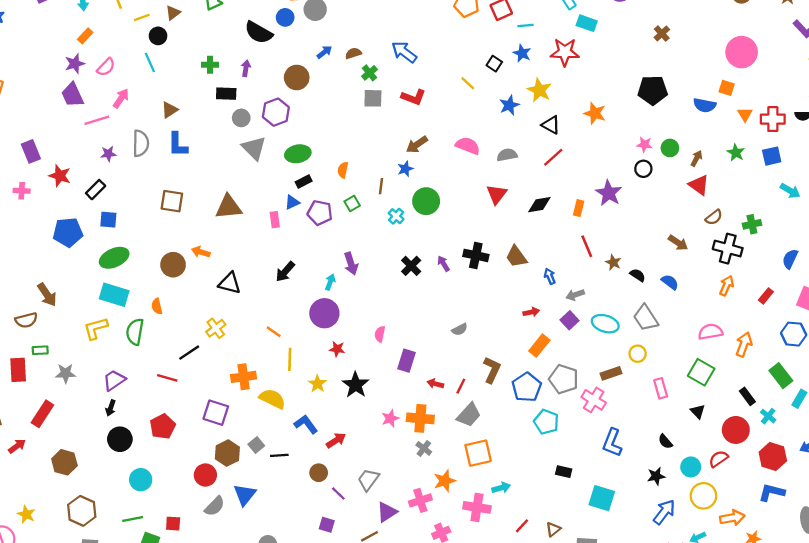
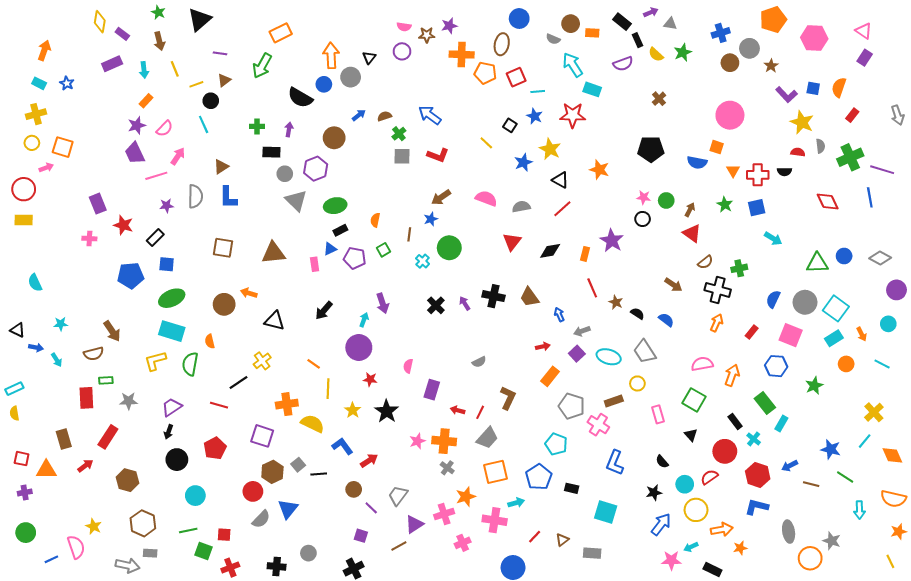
blue pentagon: (527, 387) -> (539, 477), moved

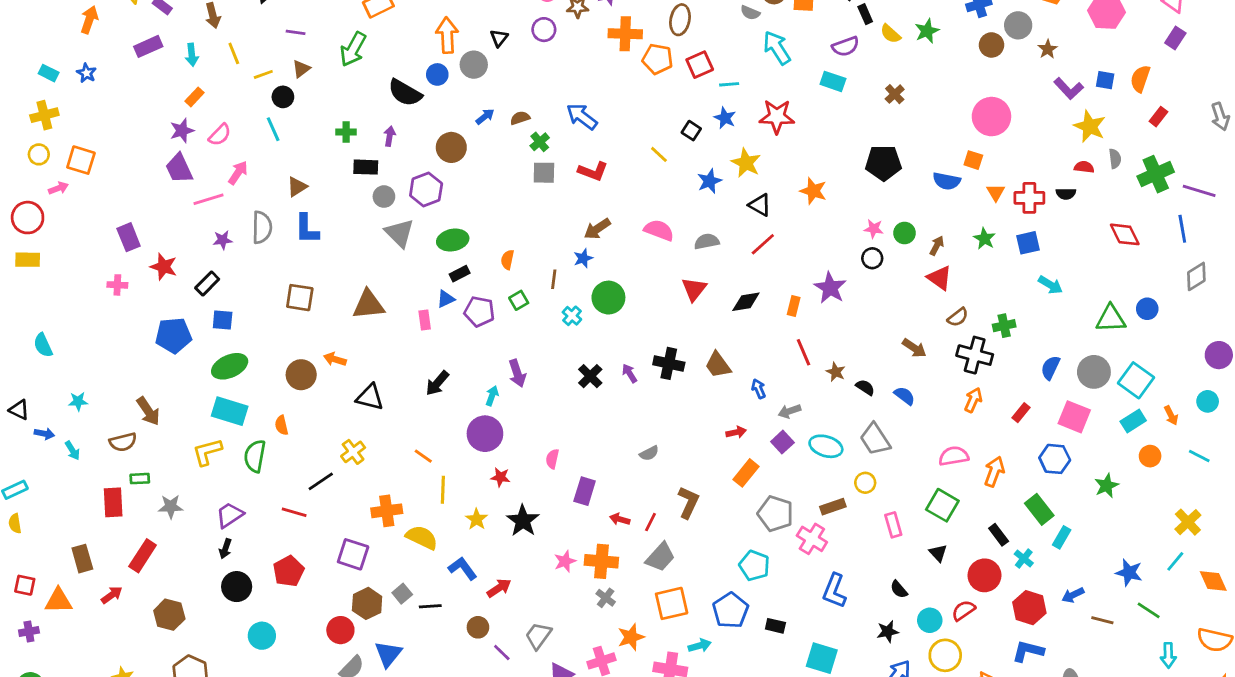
orange arrow: (44, 50) -> (89, 20), moved
cyan rectangle: (592, 89) -> (833, 81), moved
gray diamond: (880, 258) -> (1196, 276), moved, turned -60

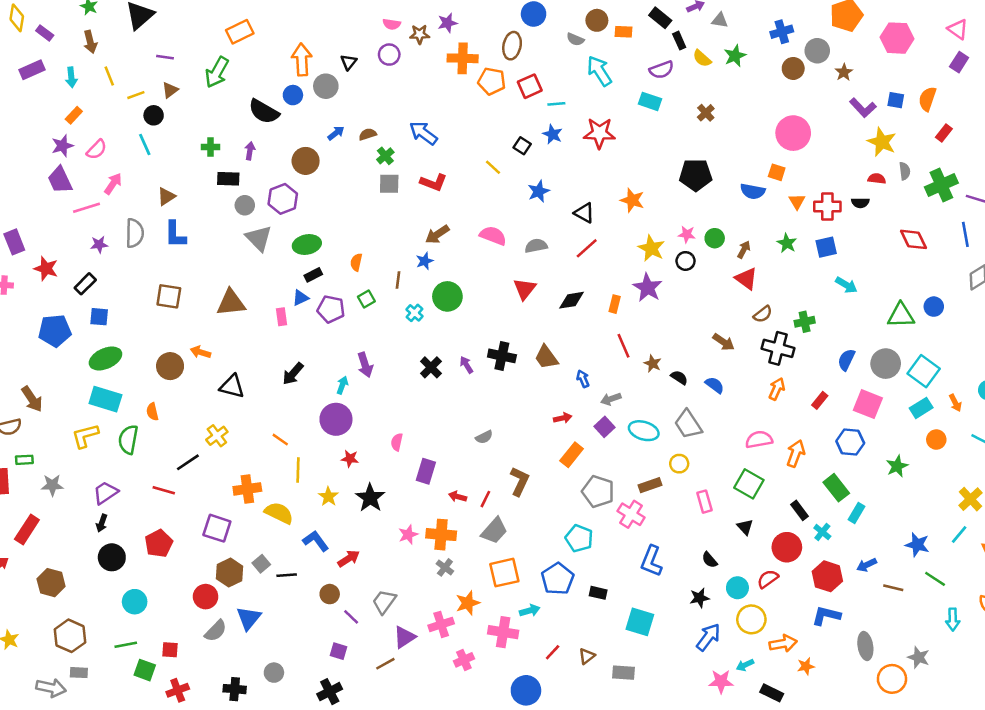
yellow star: (746, 163) -> (651, 248), moved

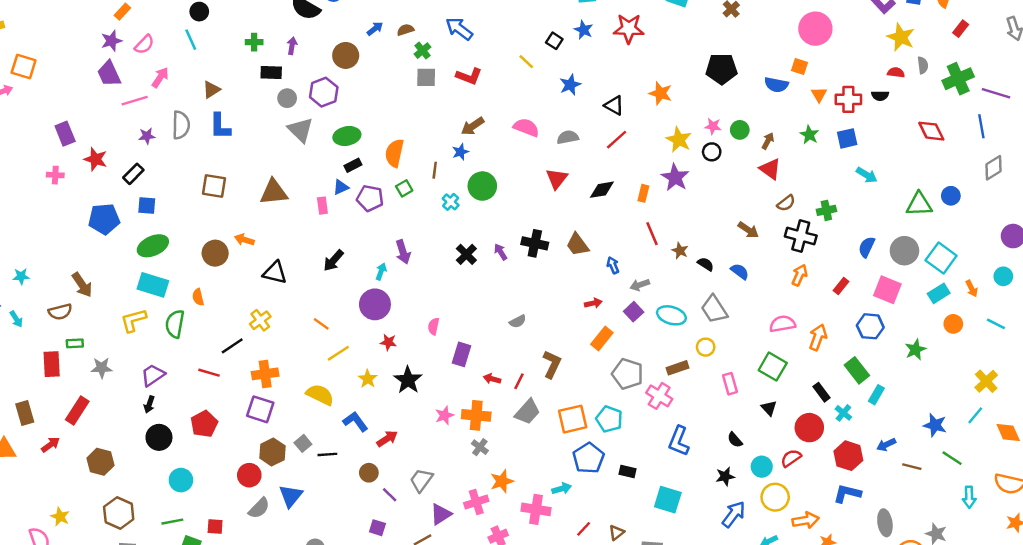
orange semicircle: (356, 262) -> (394, 153), size x1.6
yellow line: (298, 470) -> (338, 353), turned 55
orange cross: (247, 489) -> (265, 374), moved
orange square: (504, 573) -> (573, 419), moved

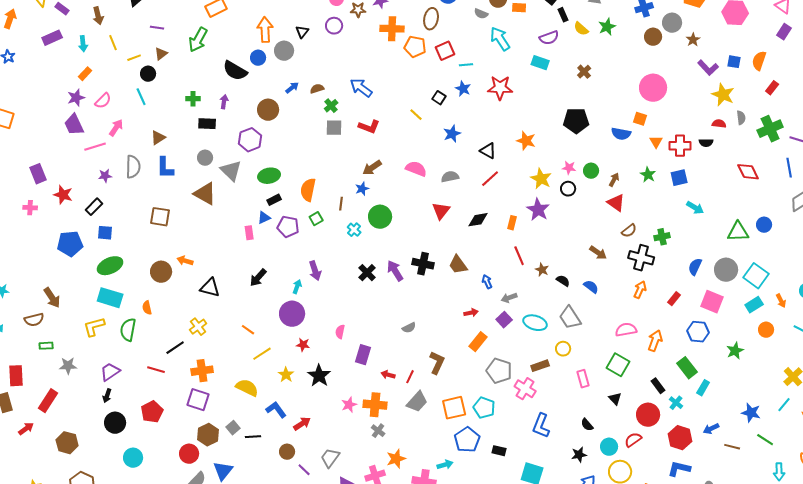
gray circle: (287, 98) -> (205, 158), moved
brown triangle: (274, 192) -> (205, 194), moved, turned 35
purple arrow: (501, 252) -> (395, 271), size x1.5
red rectangle: (52, 364) -> (16, 376), moved

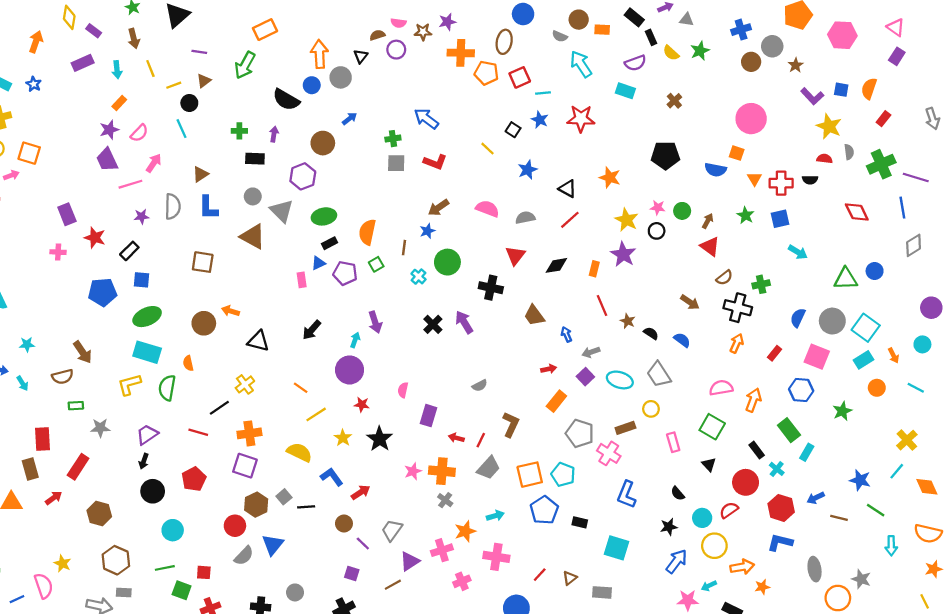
brown semicircle: (317, 89) -> (377, 35), moved
green cross: (331, 106) -> (393, 139), turned 32
black cross: (423, 264) -> (491, 288), moved
cyan arrow: (445, 465) -> (495, 516), moved

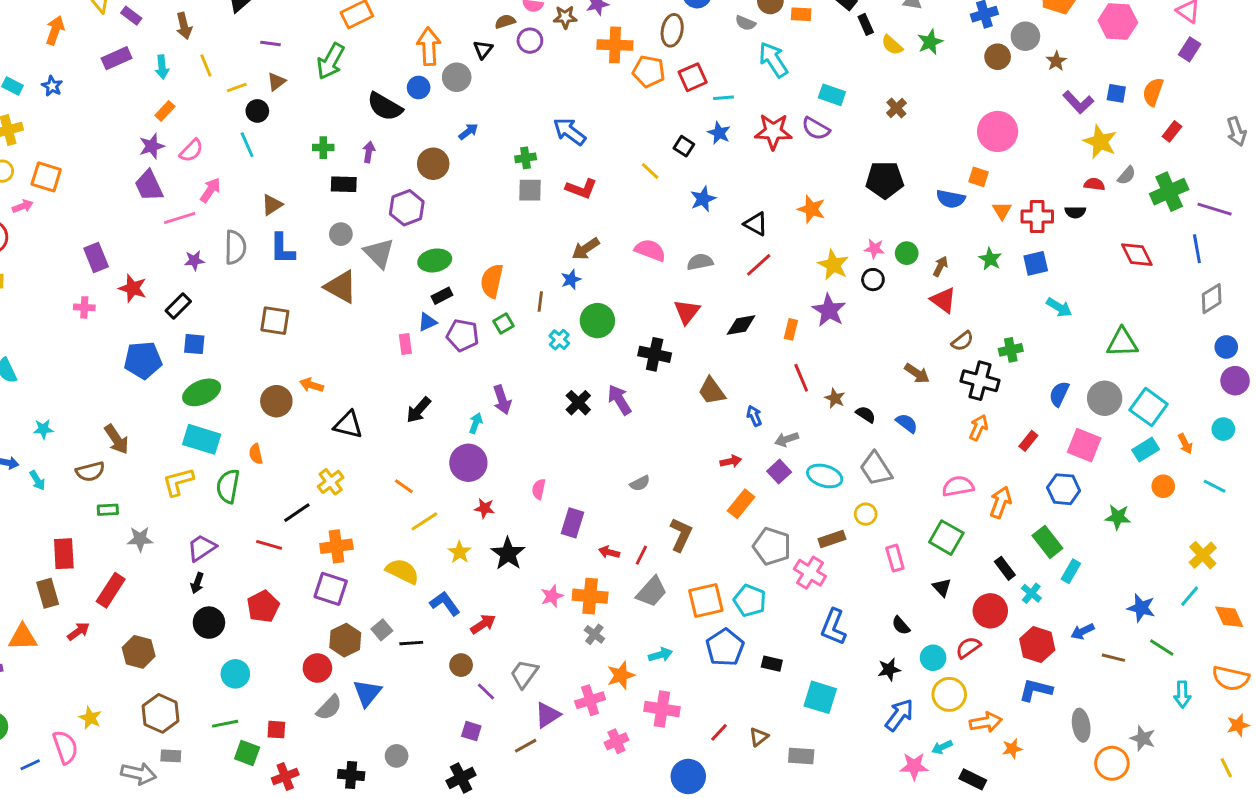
purple semicircle: (635, 63) -> (816, 129), moved, turned 50
gray semicircle: (849, 152) -> (1127, 175), turned 48
blue circle: (875, 271) -> (1226, 347), moved
green star: (842, 411) -> (1118, 517), turned 30

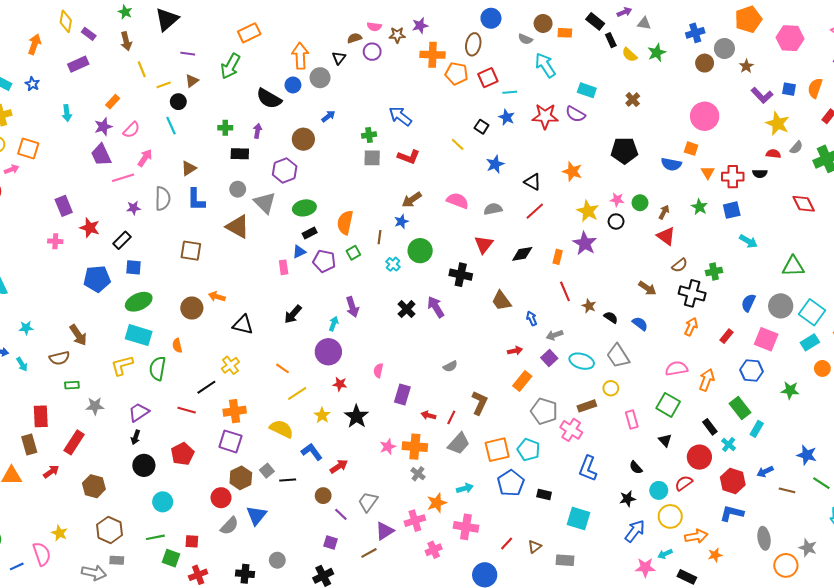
cyan arrow: (162, 67) -> (67, 113), moved

